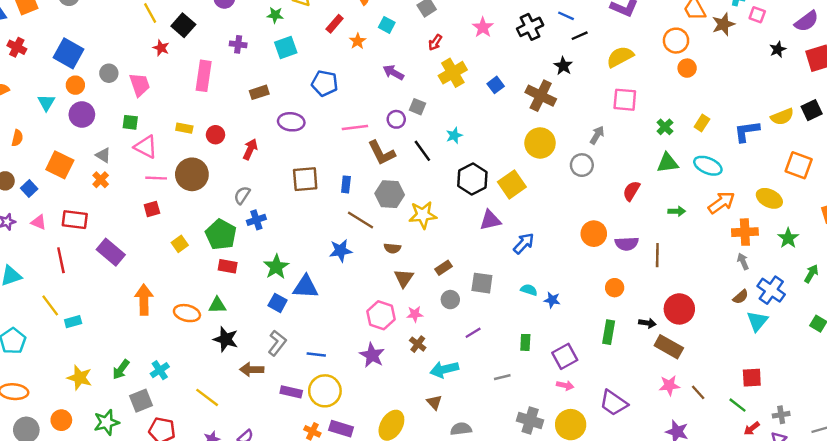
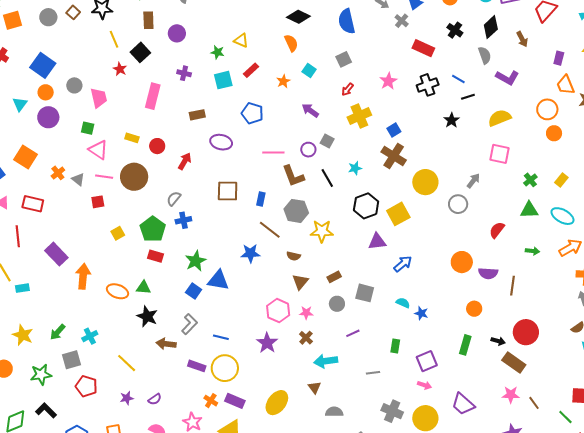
red rectangle: (335, 24) -> (251, 70), moved
brown cross: (541, 96) -> (394, 156), moved
gray triangle: (103, 155) -> (78, 179), moved
purple rectangle: (111, 252) -> (56, 254), moved

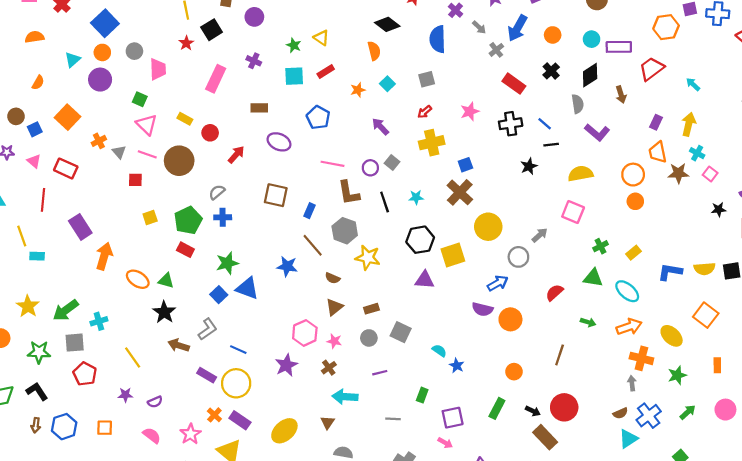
blue arrow: (403, 264) -> (498, 283), moved
purple semicircle: (488, 273) -> (482, 309), moved
green arrow: (58, 332) -> (66, 310), size x1.4

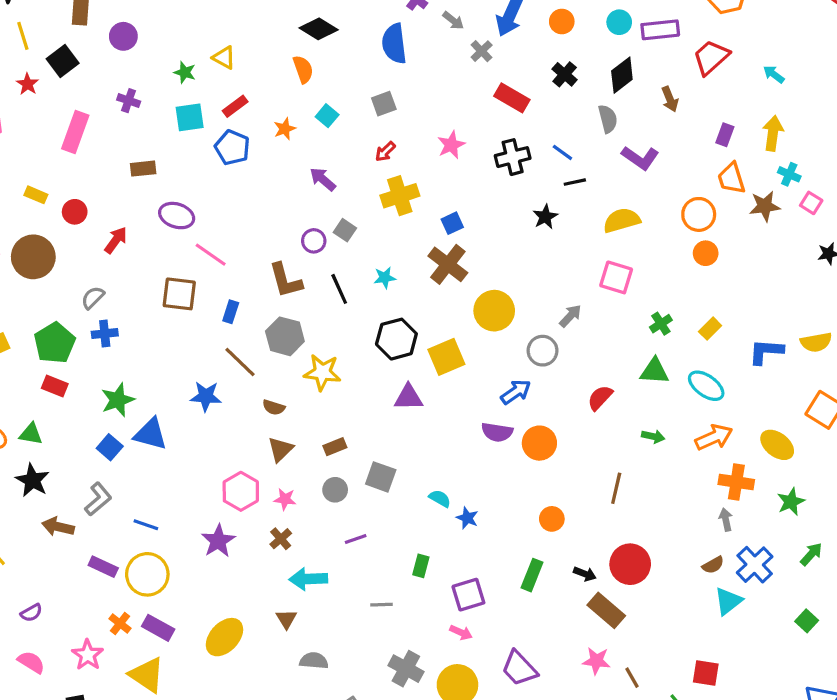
blue pentagon: (318, 117) -> (232, 148), moved
pink line: (333, 164) -> (211, 255), moved, turned 30

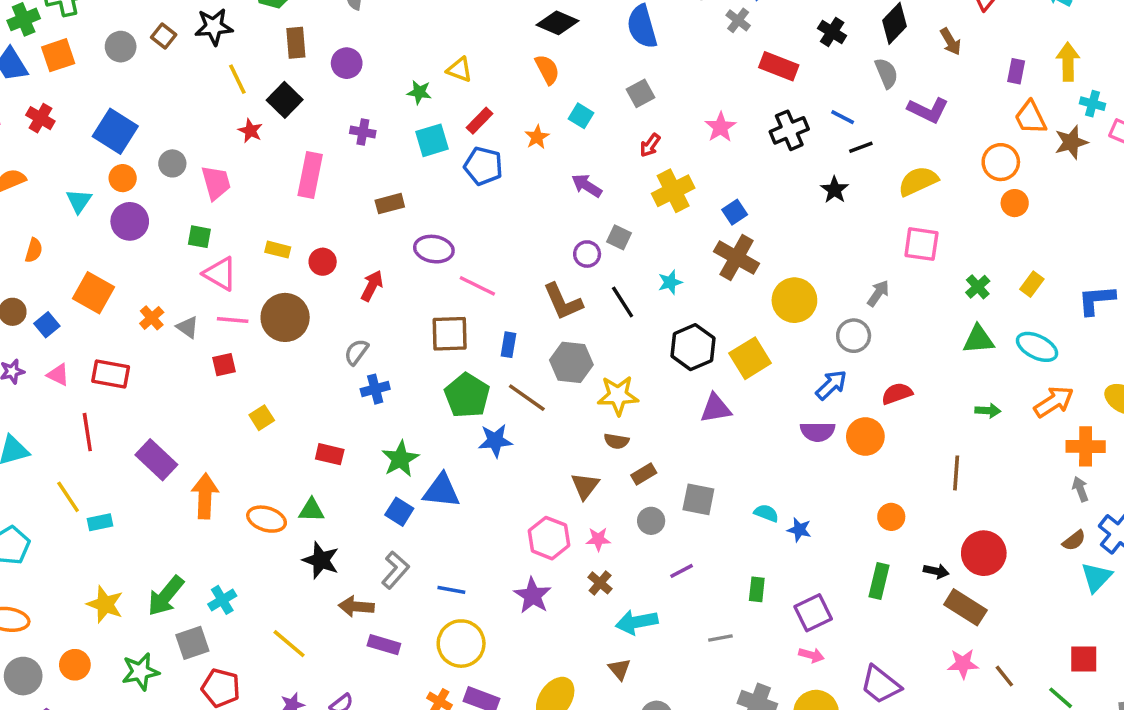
green pentagon: (55, 343) -> (467, 396), moved
red semicircle: (600, 398) -> (897, 394), moved, turned 36
brown semicircle: (274, 407) -> (616, 441), moved
purple rectangle: (103, 567) -> (384, 645), moved

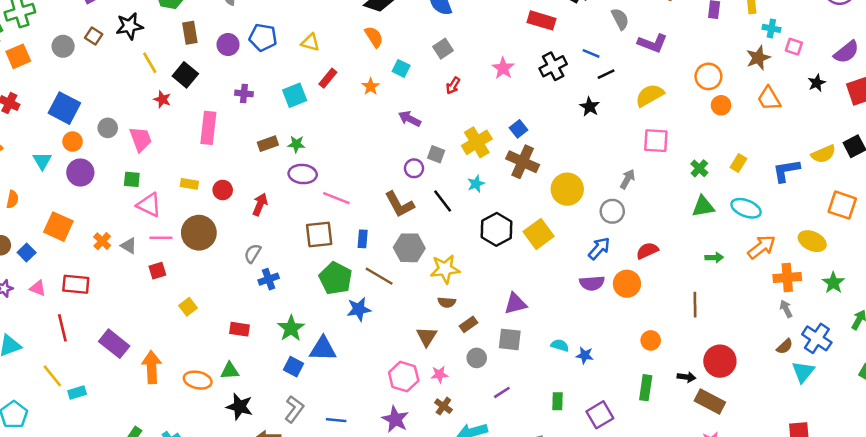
green star: (419, 92) -> (296, 144), moved
orange trapezoid: (1030, 117) -> (769, 99), moved
blue pentagon: (483, 166) -> (263, 37), moved
yellow cross: (673, 191) -> (477, 142), moved
purple triangle: (716, 408) -> (515, 304), moved

